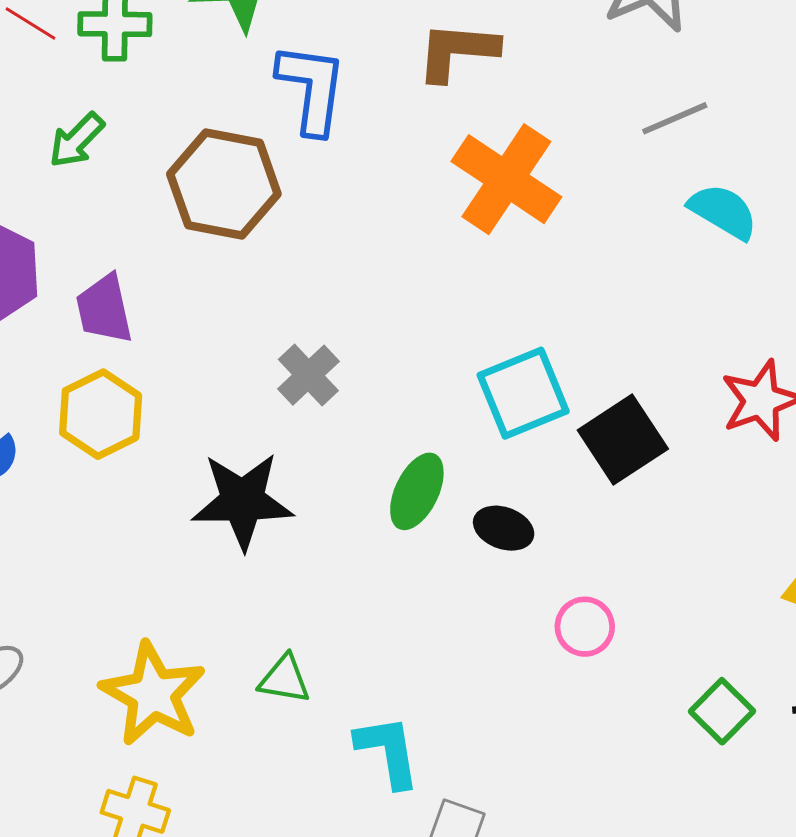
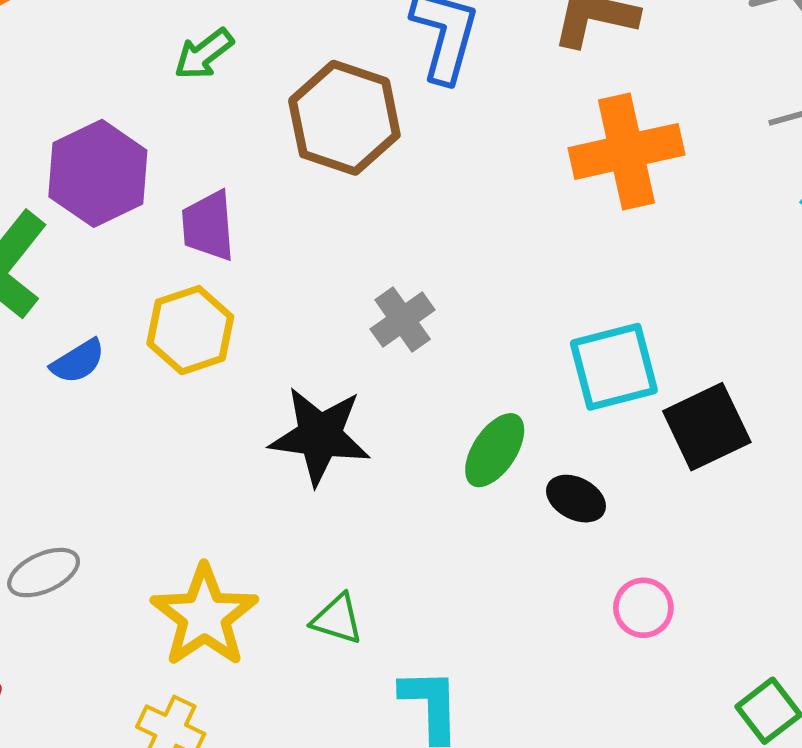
orange cross: (506, 179) -> (626, 151), turned 36

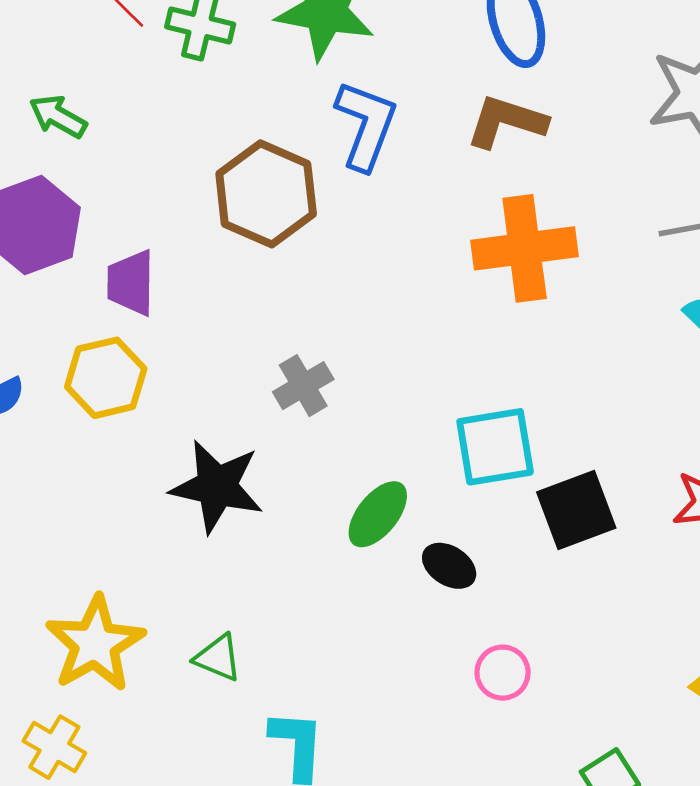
green arrow: (204, 54) -> (58, 117), moved, turned 62

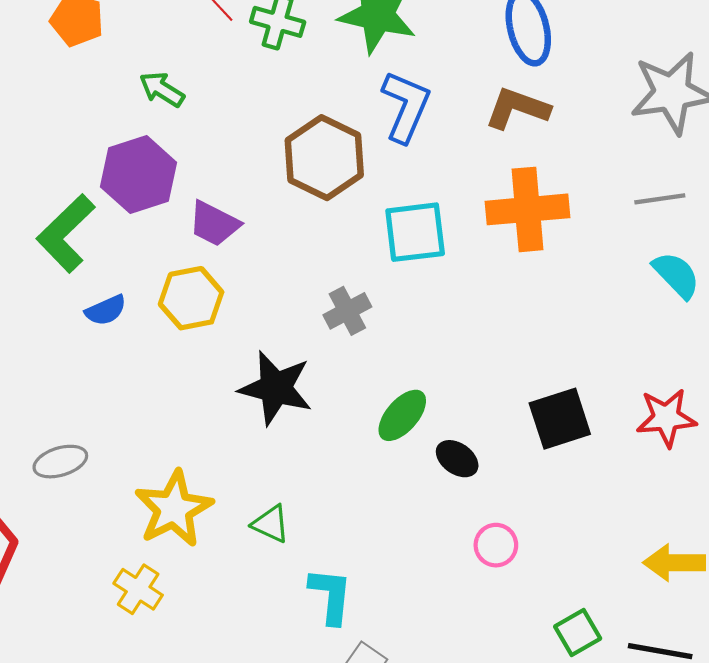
purple trapezoid: (131, 283) -> (214, 224), turned -66
cyan square: (495, 447) -> (415, 232), moved

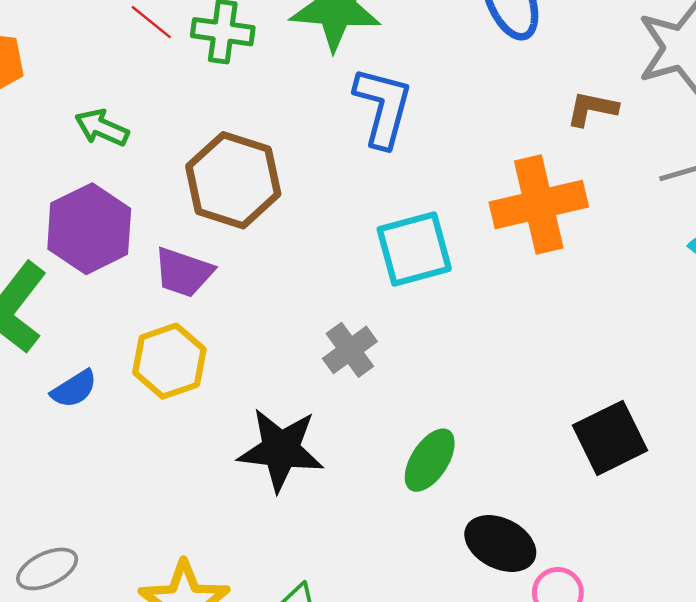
brown L-shape: (517, 108) -> (592, 109), moved, size x0.7
brown hexagon: (324, 158) -> (233, 180), moved
black ellipse: (457, 459) -> (500, 543), moved, size x1.4

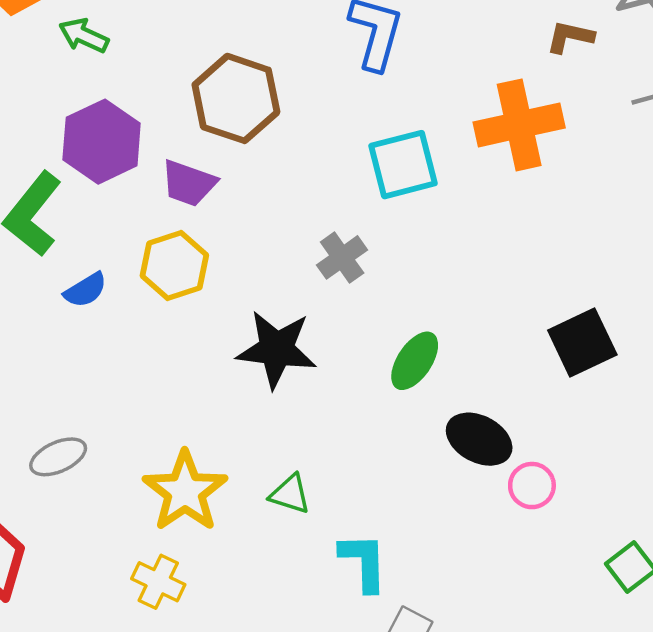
green arrow: (102, 128) -> (84, 36), moved

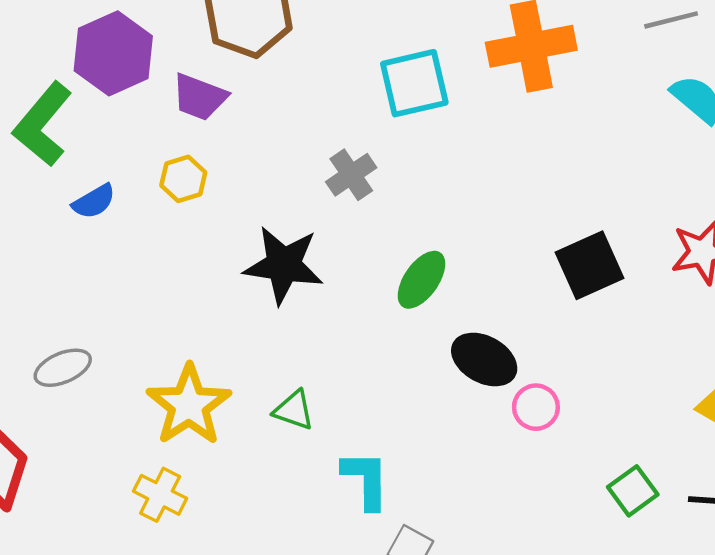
yellow hexagon: (174, 265) -> (183, 179), size x0.7

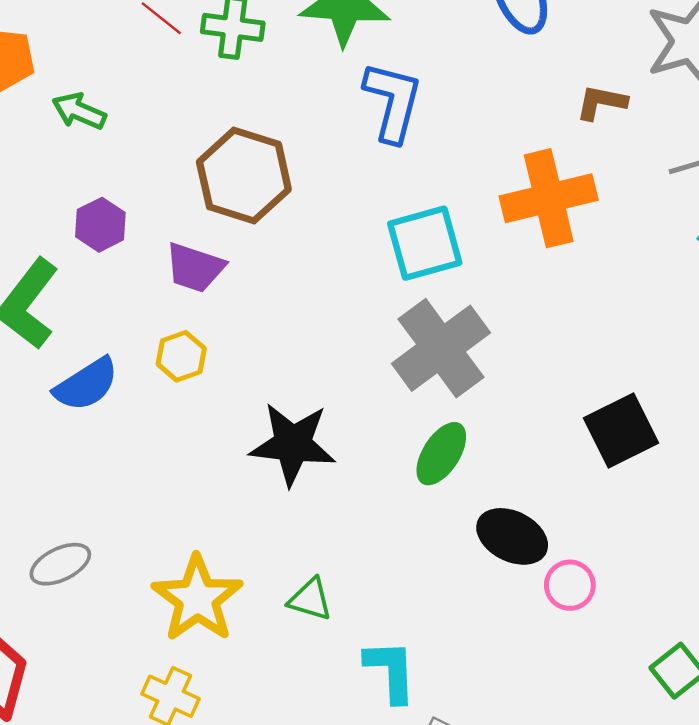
purple hexagon: (113, 53) -> (100, 225), size x0.6
gray cross: (351, 175) -> (441, 348), moved, size x1.8
blue semicircle: (94, 202) -> (86, 384), size x1.4

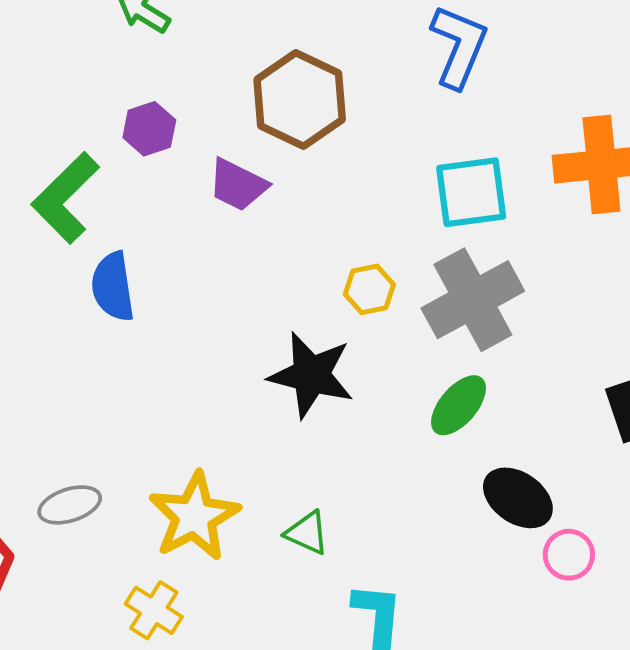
yellow hexagon: (181, 356) -> (369, 289), moved
blue semicircle: (86, 384) -> (113, 287), turned 106
gray ellipse: (60, 564) -> (70, 505), moved

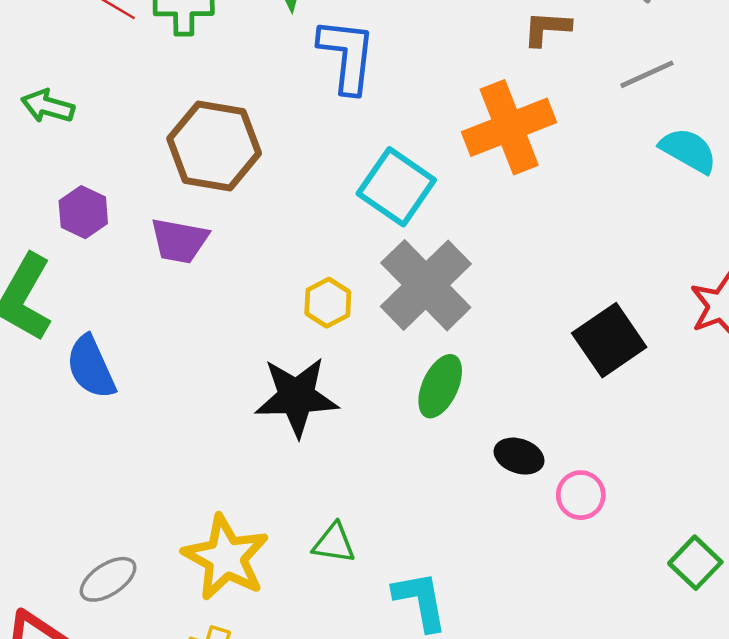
cyan square: (471, 192) -> (396, 187), turned -32
black ellipse: (518, 498) -> (519, 456), size x0.7

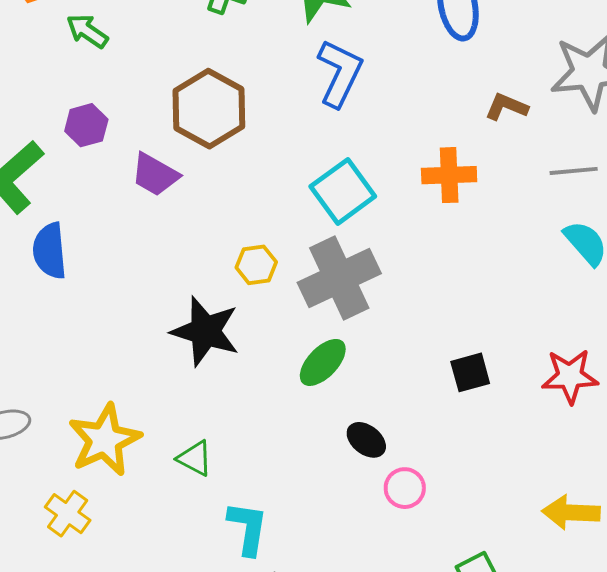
orange cross: (509, 127) -> (449, 175), size x0.7
black square: (609, 340) -> (470, 372), size x0.7

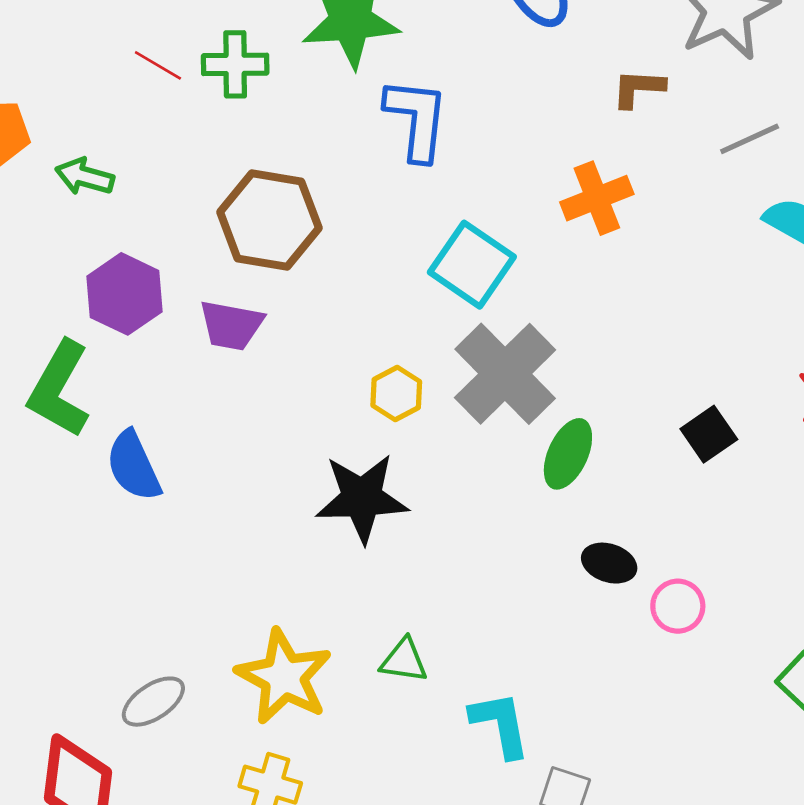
purple hexagon: (86, 125) -> (124, 294), size x1.4
green ellipse: (323, 362) -> (568, 454), moved

